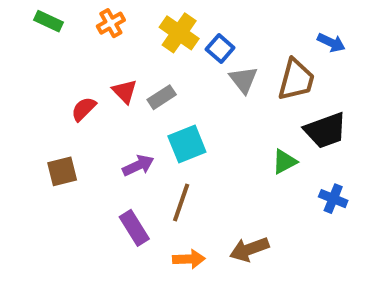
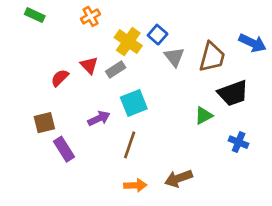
orange cross: (111, 23) -> (91, 16), moved
yellow cross: (179, 33) -> (128, 42), moved
blue arrow: (331, 43) -> (252, 43), moved, size x1.4
purple rectangle: (134, 228) -> (64, 149), moved

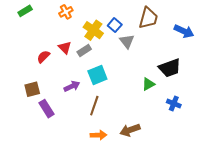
green rectangle: (35, 15) -> (25, 11), turned -56
brown trapezoid: (212, 57) -> (148, 18), moved

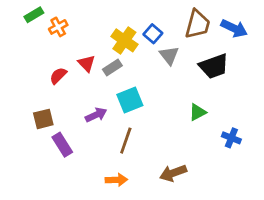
orange cross: (66, 12) -> (58, 27), moved
blue arrow: (184, 31) -> (234, 28), moved
black trapezoid: (170, 68) -> (214, 66), moved
orange arrow: (98, 135) -> (116, 180), moved

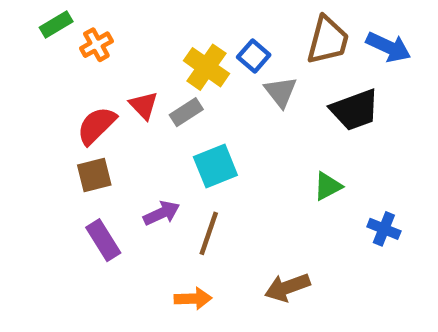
red semicircle: (58, 76) -> (96, 126), size x1.4
purple arrow: (96, 115) -> (162, 213), moved
brown square: (43, 119) -> (94, 175), moved

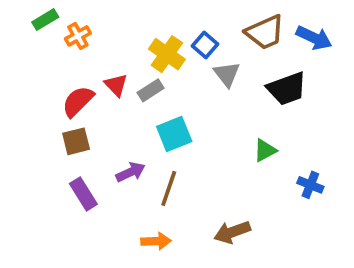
brown trapezoid: (328, 40) -> (265, 32), turned 51

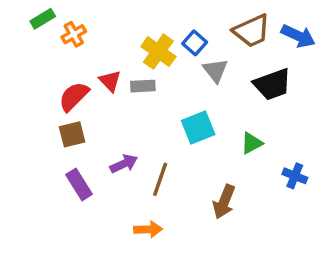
gray rectangle: (151, 90) -> (143, 86), turned 30
cyan square: (174, 134) -> (198, 128), moved
brown arrow: (232, 232) -> (224, 202), moved, turned -48

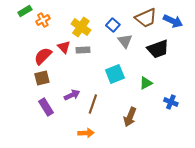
yellow cross: (158, 52) -> (81, 27), moved

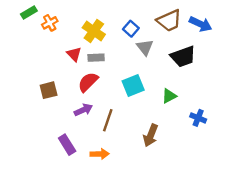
red semicircle: (43, 56) -> (88, 82), moved
purple rectangle: (46, 107) -> (67, 145), moved

